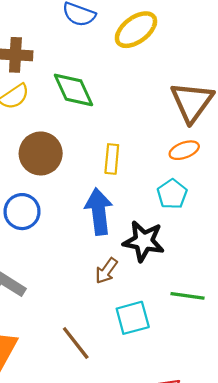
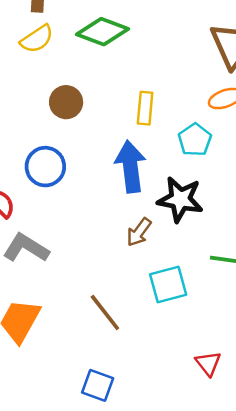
green diamond: (73, 90) -> (102, 32), turned -45
brown circle: (41, 153) -> (66, 102), size x0.7
cyan pentagon: (172, 194) -> (195, 140), moved

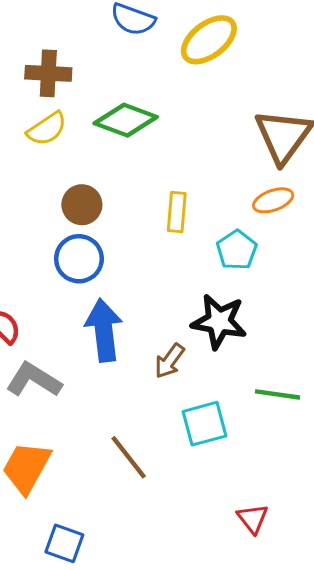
blue circle: (45, 167) -> (79, 259), moved
blue arrow: (130, 167) -> (104, 330), moved
blue square: (98, 385) -> (64, 543), moved

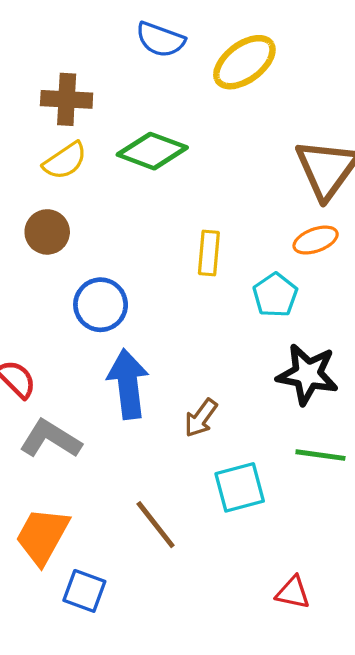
brown circle: (82, 205) -> (47, 232), moved
black star: (219, 321) -> (307, 374), moved
red triangle: (253, 519) -> (293, 593), turned -40
blue square: (64, 543) -> (84, 591), moved

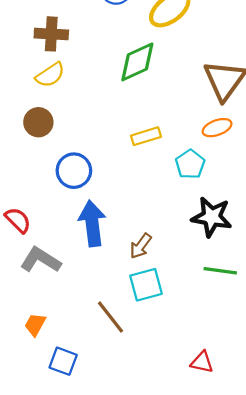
green diamond: (152, 151) -> (137, 62), moved, turned -45
yellow rectangle: (209, 253) -> (146, 136), turned 68
cyan square: (240, 487) -> (146, 285), moved
orange trapezoid: (42, 536) -> (35, 325), size x0.6

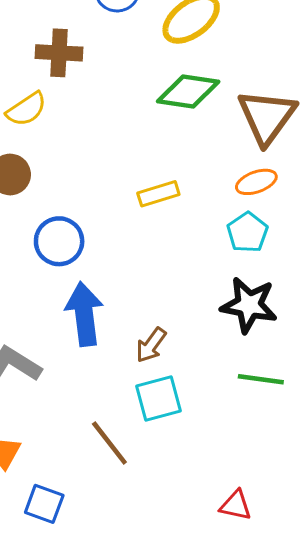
brown cross: (51, 34) -> (59, 53), moved
green diamond: (137, 62) -> (188, 91), moved, turned 33
cyan pentagon: (190, 164) -> (247, 232), moved

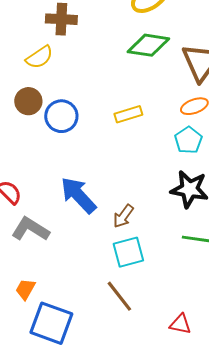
blue circle: (59, 241) -> (61, 116), moved
blue arrow: (84, 314) -> (78, 195), turned -36
brown line: (109, 443) -> (119, 296), moved
blue square: (44, 504) -> (51, 323), size x1.6

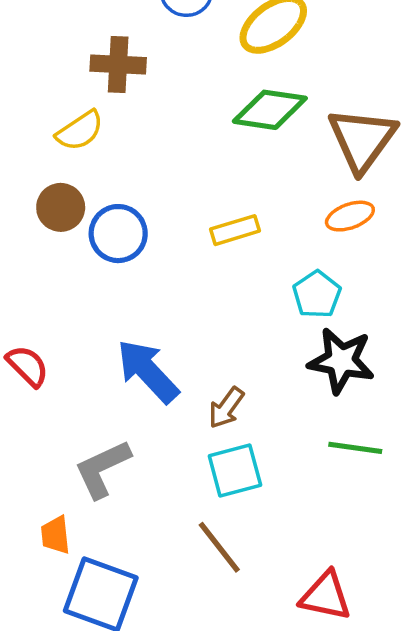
cyan pentagon: (188, 140) -> (317, 295), moved
gray L-shape: (30, 229) -> (102, 469), moved, turned -57
orange trapezoid: (25, 289) -> (55, 535), turned -35
red triangle: (180, 324) -> (326, 596), size x1.4

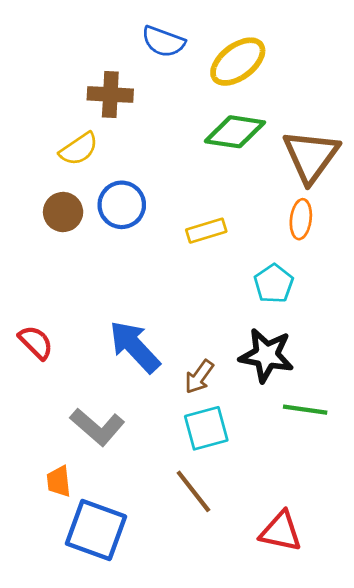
orange ellipse: (350, 216) -> (301, 219), turned -63
blue circle: (118, 234) -> (122, 205), moved
black star: (341, 361) -> (266, 355), moved
gray L-shape: (102, 469) -> (97, 427), turned -114

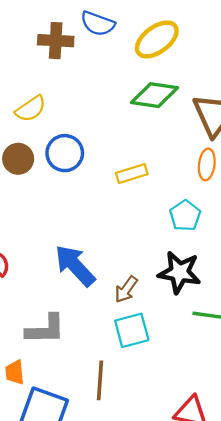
brown cross: (110, 95) -> (56, 41), moved
gray L-shape: (97, 427) -> (45, 329), turned -42
brown line: (193, 491) -> (100, 380), moved, turned 42

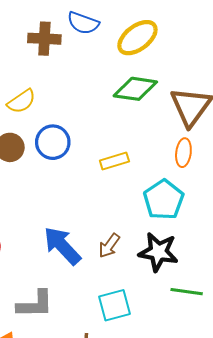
cyan pentagon: (185, 216) -> (164, 200), size x1.4
brown arrow: (126, 289) -> (109, 246), moved

